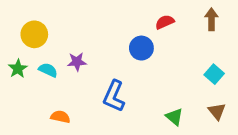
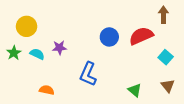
red semicircle: (165, 22) -> (141, 36), moved, size x1.6

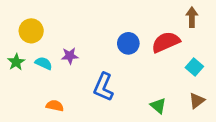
brown triangle: (168, 86) -> (197, 101), turned 32

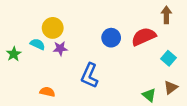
yellow circle: (31, 31) -> (53, 28), moved
cyan semicircle: (44, 63) -> (38, 44), moved
green triangle: (158, 106) -> (149, 95), moved

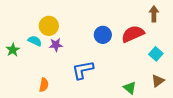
blue L-shape: (90, 76) -> (83, 70), turned 55
orange semicircle: (47, 92) -> (44, 85), turned 88
green triangle: (149, 95) -> (130, 88), moved

